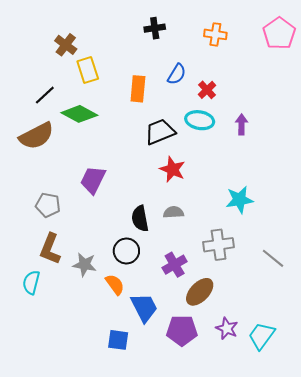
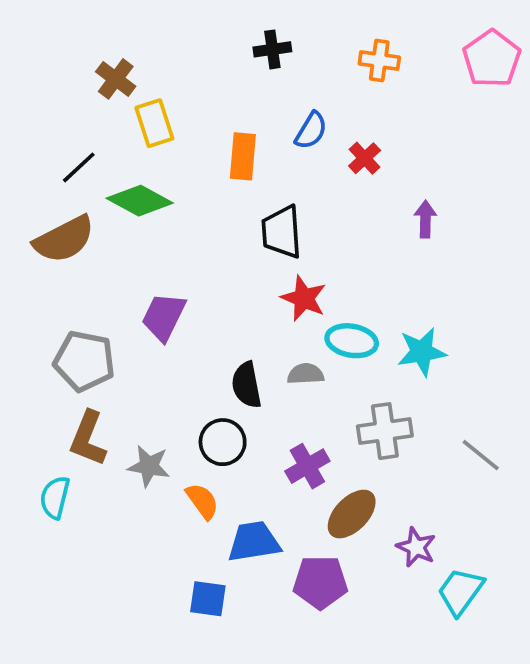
cyan ellipse: (200, 120) -> (352, 341), moved
black trapezoid: (160, 132) -> (282, 232), turned -72
gray pentagon: (48, 205) -> (84, 361), size x1.4
blue trapezoid: (144, 308) -> (254, 542), turned -72
purple star: (227, 328) -> (416, 547), moved

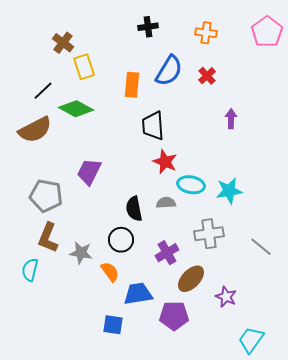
blue semicircle: (311, 131) -> (169, 71), size x1.5
red cross: (365, 158) -> (207, 76), moved
cyan trapezoid: (460, 591) -> (251, 340), moved

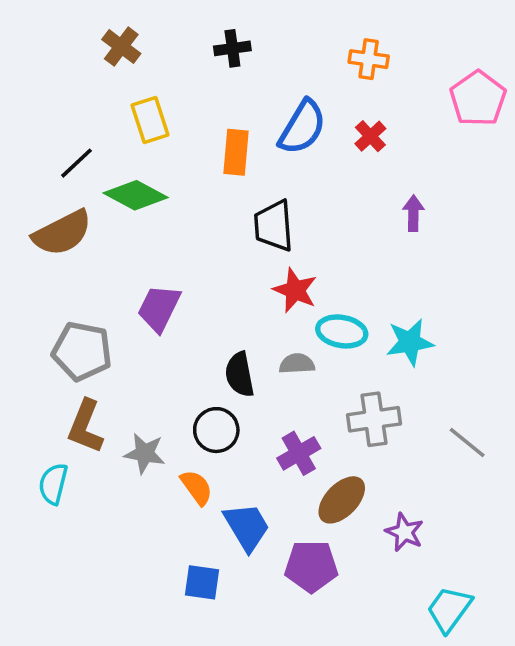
black cross: (148, 27) -> (232, 48), moved
pink pentagon: (267, 32) -> (478, 99), moved
brown cross: (63, 43) -> (121, 47), moved
blue trapezoid: (138, 294) -> (247, 527), turned 68

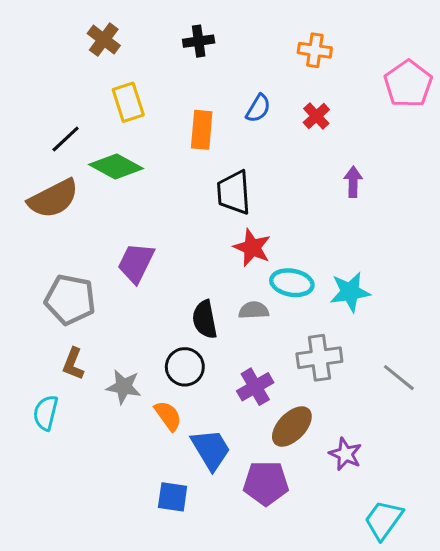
blue semicircle: (302, 127) -> (258, 108), size x0.6
brown L-shape: (85, 426) -> (73, 364), size x0.7

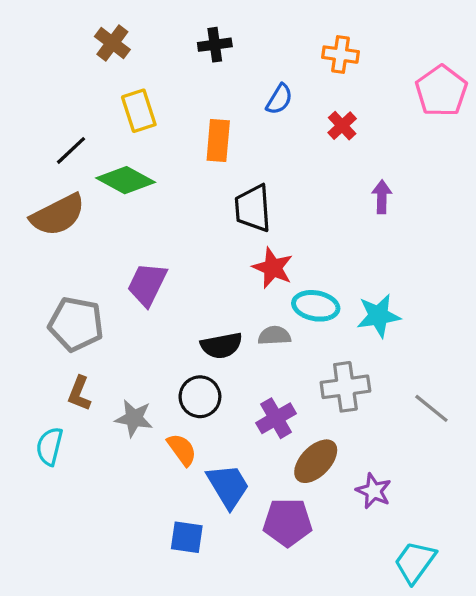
blue semicircle: (258, 108) -> (279, 99), moved
black semicircle: (205, 319) -> (221, 345), turned -90

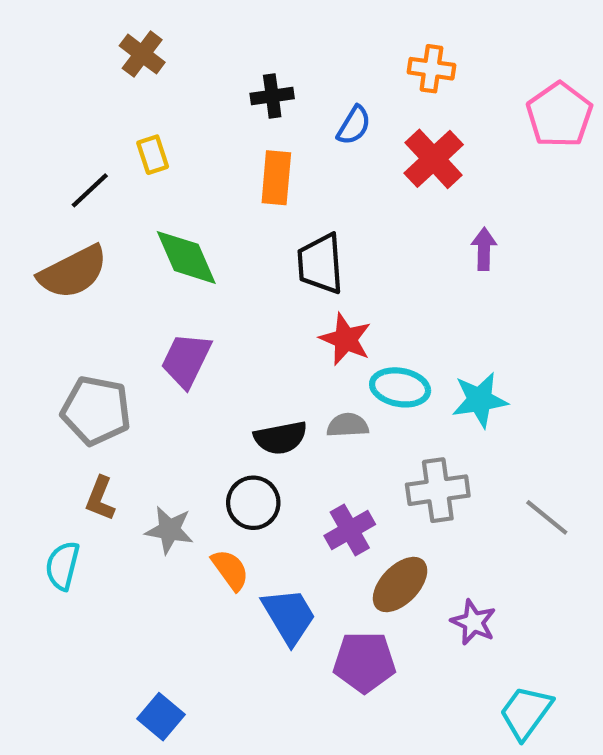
black cross: (215, 45) -> (272, 96), moved
yellow rectangle: (139, 111) -> (153, 155), moved, size x0.7
red cross: (342, 126) -> (434, 159), size x1.6
green diamond: (126, 180) -> (186, 257), moved, turned 38
blue square: (187, 537) -> (161, 717), moved, turned 32

